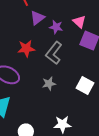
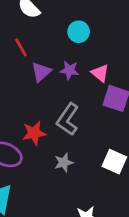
purple star: (56, 27) -> (69, 70), moved
red star: (26, 48) -> (34, 133), moved

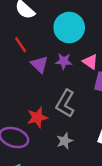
cyan circle: (79, 32) -> (69, 28), size x1.6
purple triangle: (41, 72) -> (40, 64), turned -30

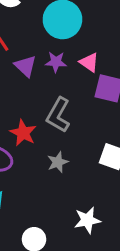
red star: (37, 117) -> (23, 133), turned -30

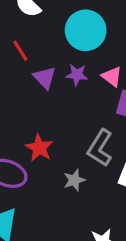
gray L-shape: (58, 115) -> (100, 148), moved

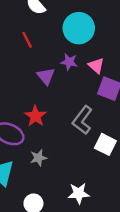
purple triangle: (45, 78) -> (46, 76), moved
gray star: (74, 180) -> (38, 158), moved

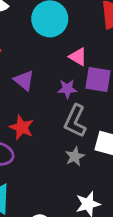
purple star: (69, 62) -> (67, 89), moved
gray star: (38, 158) -> (75, 157), moved

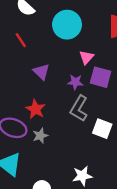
pink triangle: (78, 57) -> (86, 57), turned 35
gray star: (75, 157) -> (40, 136), moved

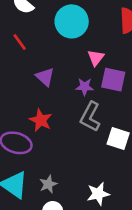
gray star: (40, 136) -> (48, 184), moved

